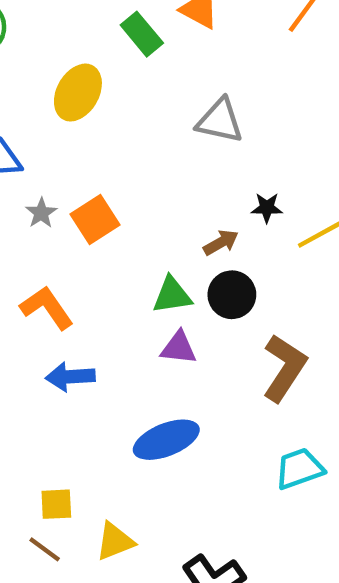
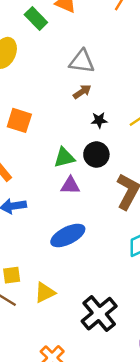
black star: (267, 208) -> (99, 120), moved
orange square: (95, 220) -> (19, 120), turned -35
brown arrow: (221, 242) -> (82, 92), moved

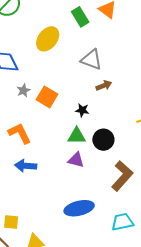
gray triangle: (82, 61) -> (91, 60), moved
black star: (99, 120) -> (82, 110), moved
blue ellipse: (68, 235) -> (79, 208), moved

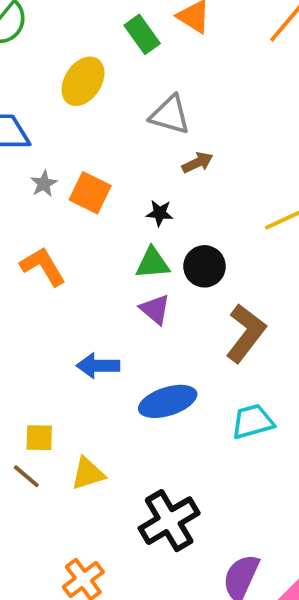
purple triangle: (76, 160) -> (155, 309), turned 30
blue arrow: (26, 166) -> (98, 366), moved

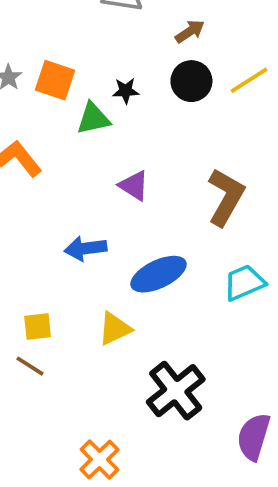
brown arrow: (197, 163) -> (190, 31), moved
green triangle: (153, 263) -> (93, 119), moved
black circle: (205, 266) -> (191, 81), moved
yellow triangle: (88, 474) -> (115, 329), moved

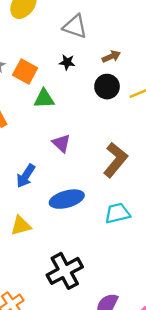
black star: (126, 91) -> (67, 62), moved
blue arrow: (86, 248) -> (26, 176), turned -60
yellow triangle: (115, 329) -> (21, 226), moved

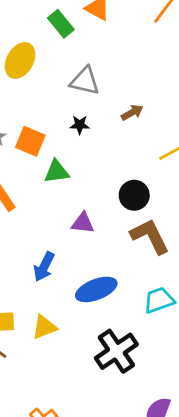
black circle: (107, 87) -> (134, 195), moved
purple triangle: (61, 143) -> (83, 223), turned -30
brown L-shape: (115, 160) -> (150, 236), turned -60
black cross: (65, 271) -> (116, 351), moved

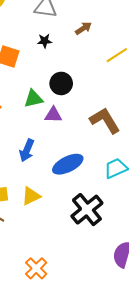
green triangle: (56, 172) -> (33, 99), moved
black circle: (134, 195) -> (61, 83), moved

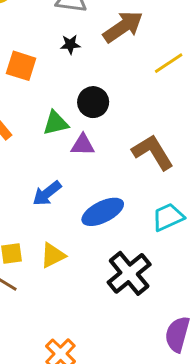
brown arrow: (83, 28) -> (123, 27), size x1.8
blue arrow: (27, 150) -> (47, 193), turned 30

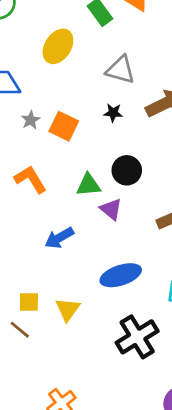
purple triangle: (83, 145) -> (111, 209), turned 30
blue arrow: (47, 193) -> (59, 238), moved
yellow triangle: (53, 255) -> (68, 309), turned -36

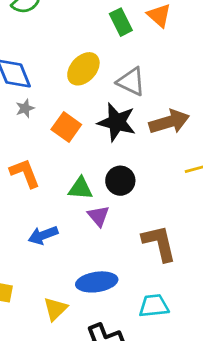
yellow ellipse: (58, 46) -> (83, 69), moved
black star: (113, 113) -> (117, 122), size x2.0
gray star: (31, 120) -> (25, 108), moved
yellow triangle: (68, 309) -> (55, 309), moved

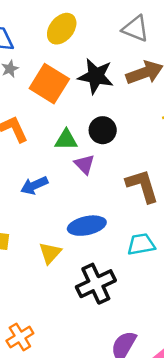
gray triangle: (131, 82) -> (136, 29), moved
orange square: (66, 127) -> (49, 84), size x1.4

